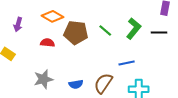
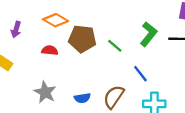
green line: (105, 31) -> (115, 46), moved
blue line: (127, 63) -> (140, 74), turned 63
gray star: (43, 79) -> (45, 92), turned -30

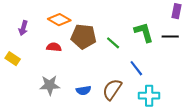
green L-shape: (149, 34) -> (144, 32), turned -55
gray star: (45, 92) -> (50, 85), turned -30

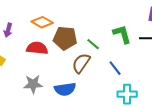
red semicircle: (54, 47) -> (37, 48), size x1.5
brown semicircle: (112, 89) -> (81, 63), moved
blue semicircle: (84, 90) -> (65, 89), size x1.5

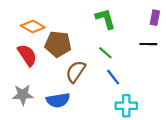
green L-shape: (122, 34) -> (105, 19), moved
green line: (93, 44) -> (105, 53), moved
red semicircle: (37, 48) -> (27, 55), turned 50

